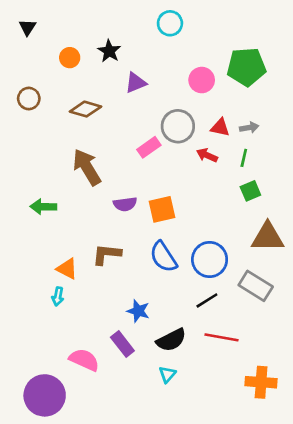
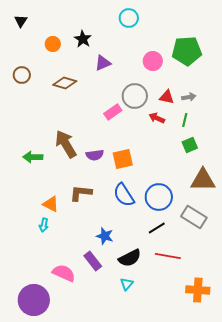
brown arrow: (87, 167) -> (66, 144), moved

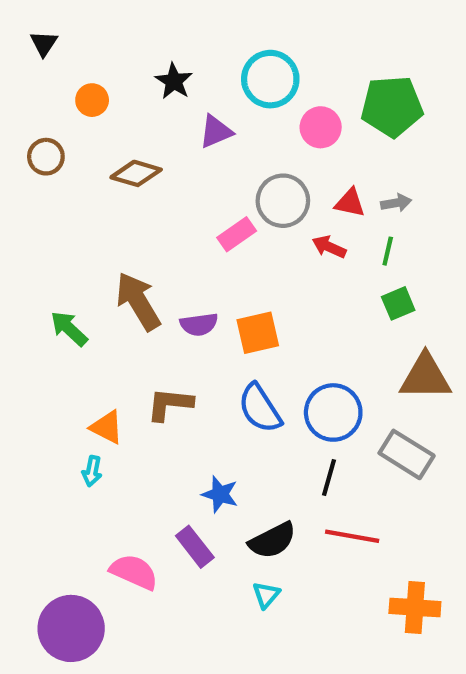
cyan circle: (129, 18) -> (270, 79), moved, size x1.4
orange circle: (53, 44) -> (92, 100), moved
green arrow: (33, 157) -> (69, 329), turned 42
black line: (157, 228) -> (329, 477), turned -42

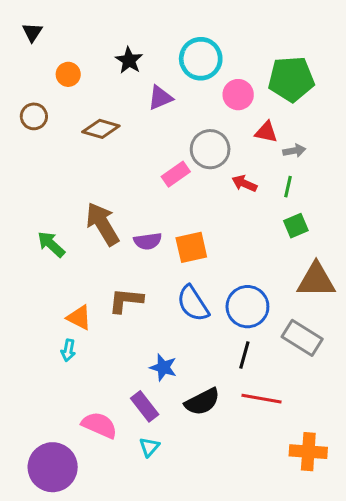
red triangle: (350, 203) -> (266, 132), moved
cyan triangle: (266, 595) -> (149, 447), moved

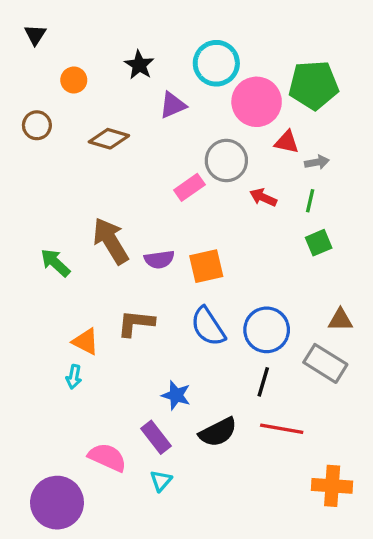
pink circle: (238, 95) -> (257, 102), size x1.5
brown triangle: (316, 280) -> (340, 320), moved, size x0.6

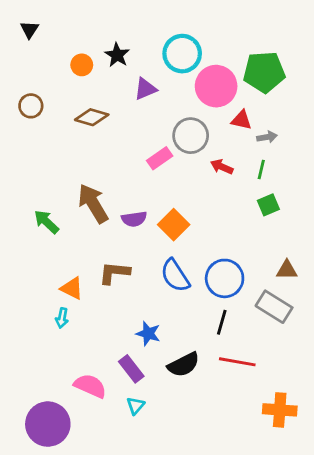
orange circle: (74, 80) -> (82, 65), moved
orange square: (206, 266) -> (174, 225), turned -32

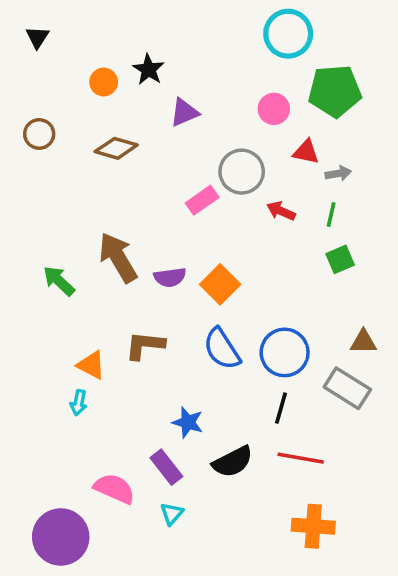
cyan circle: (182, 54) -> (288, 34), moved
pink circle: (216, 86) -> (274, 109), size x0.6
orange cross: (280, 410) -> (313, 526), moved

